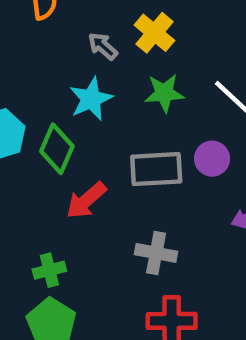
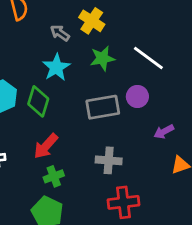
red arrow: (86, 200) -> (46, 146), moved
green cross: (49, 270) -> (54, 176), moved

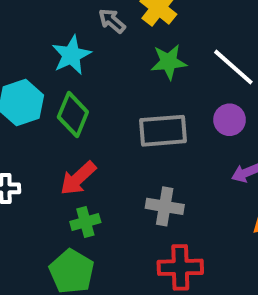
cyan star: (56, 67) -> (71, 55), moved
purple circle: (137, 96) -> (230, 120), moved

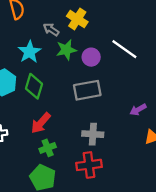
green star: (169, 62) -> (66, 50), moved
purple circle: (230, 120) -> (91, 57), moved
red cross: (180, 267) -> (89, 165), moved

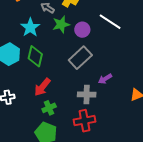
gray rectangle: (87, 90) -> (80, 58), turned -30
purple arrow: (138, 110) -> (105, 79), moved

